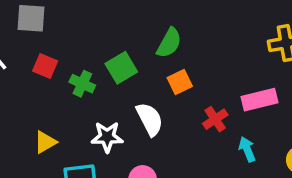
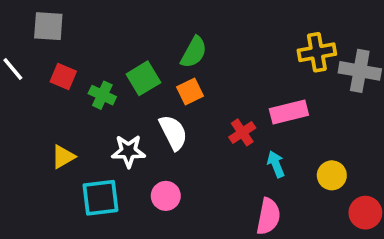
orange square: (180, 82) -> (190, 91), moved

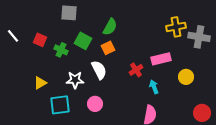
gray square: (48, 26) -> (69, 13), moved
green square: (143, 78) -> (83, 41), turned -30
yellow circle: (332, 175) -> (186, 77), moved

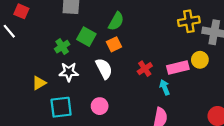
red square: (40, 40) -> (21, 11), moved
green cross: (61, 50) -> (62, 47), turned 32
pink rectangle: (161, 59) -> (178, 68), moved
yellow circle: (186, 77) -> (200, 60), moved
white star: (75, 80) -> (69, 72), moved

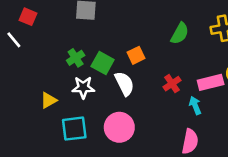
green semicircle: (116, 21) -> (180, 33), moved
green square: (86, 37) -> (103, 63), moved
pink circle: (100, 106) -> (119, 127), size x1.5

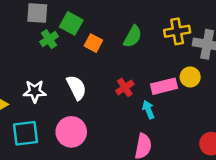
orange square: (136, 55) -> (93, 43), moved, turned -36
green cross: (76, 58) -> (49, 39), moved
green square: (103, 63) -> (71, 23), moved

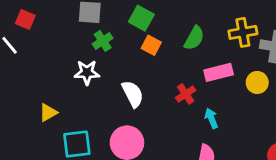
green square: (71, 23) -> (141, 18), moved
pink rectangle: (164, 86) -> (219, 72), moved
white star: (35, 91) -> (87, 72), moved

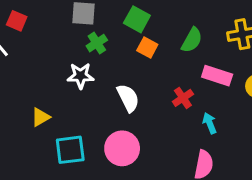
pink rectangle: (219, 72) -> (217, 76), turned 32

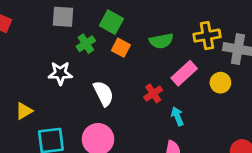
green semicircle: (192, 40) -> (161, 41), turned 50
green cross: (97, 43) -> (86, 44), moved
pink rectangle: (217, 76) -> (184, 73), turned -60

